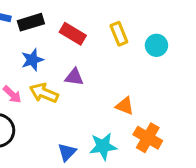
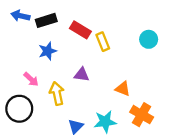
yellow rectangle: (119, 34) -> (103, 42), moved
purple triangle: (74, 77) -> (82, 75), moved
yellow arrow: (44, 93) -> (57, 93), moved, turned 55

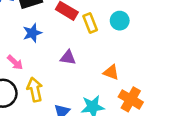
cyan circle: (149, 39) -> (120, 21), moved
yellow arrow: (57, 93) -> (35, 90), moved

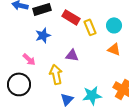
orange triangle: (111, 72) -> (114, 49), moved
yellow arrow: (35, 90) -> (56, 74), moved

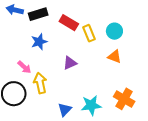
purple triangle: (72, 55) -> (70, 63), turned -32
yellow arrow: (56, 74) -> (40, 83), moved

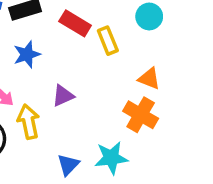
cyan circle: (114, 31) -> (149, 16), moved
purple triangle: (70, 63) -> (63, 96), moved
orange cross: (124, 99) -> (141, 115), moved

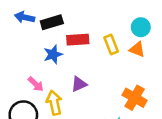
red rectangle: (75, 23) -> (78, 40), moved, turned -35
orange triangle: (149, 79) -> (137, 49), moved

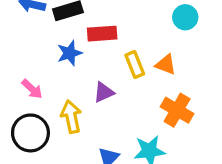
yellow rectangle: (111, 45) -> (135, 65), moved
orange triangle: (137, 49) -> (166, 65), moved
pink arrow: (36, 84) -> (32, 89), moved

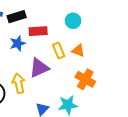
cyan circle: (185, 17) -> (73, 21), moved
purple triangle: (104, 92) -> (39, 68), size x1.5

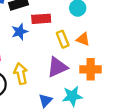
purple triangle: (39, 68) -> (57, 67), moved
orange cross: (85, 79) -> (91, 69), turned -30

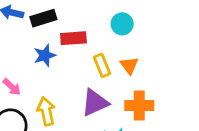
orange triangle: (83, 39) -> (129, 65), turned 32

